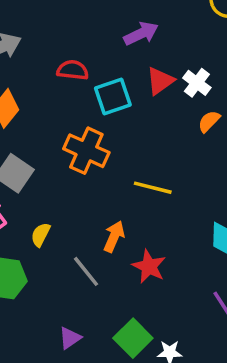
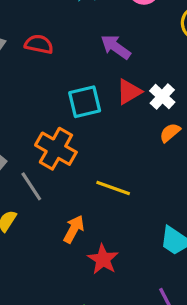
purple arrow: (141, 34) -> (116, 47), turned -124
red semicircle: (73, 70) -> (39, 44), moved
gray line: (86, 271) -> (31, 186), moved

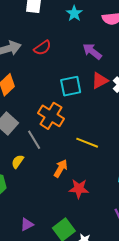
red semicircle: (39, 44) -> (42, 48), turned 132
red star: (103, 259) -> (79, 189), turned -30

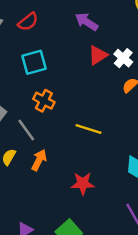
cyan square: (71, 86) -> (34, 62), moved
orange cross: (51, 116) -> (44, 101), size x0.7
orange arrow: (61, 168) -> (39, 160), moved

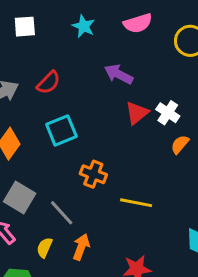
orange cross: (44, 101) -> (93, 174), moved

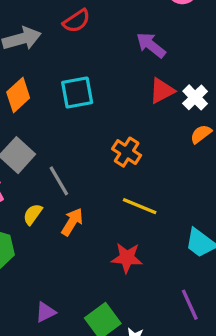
red semicircle: (48, 83) -> (77, 21), moved
orange cross: (93, 174) -> (127, 152), moved
yellow line: (136, 203) -> (140, 206), moved

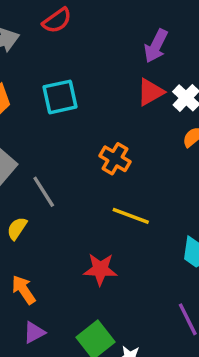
purple arrow: (151, 45) -> (156, 46), moved, turned -100
orange arrow: (72, 222) -> (24, 290), moved, turned -64
red star: (127, 258) -> (100, 269), moved

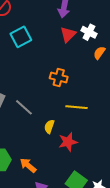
cyan square: (60, 97) -> (21, 37), moved
yellow semicircle: (17, 228) -> (49, 127), moved

